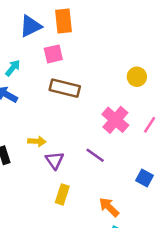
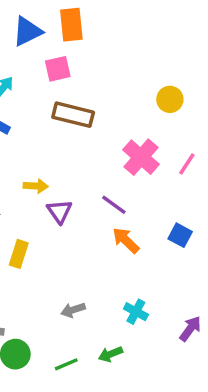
yellow rectangle: (62, 194) -> (19, 254), moved
orange arrow: (109, 207) -> (126, 240), moved

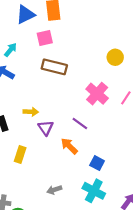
blue square: (180, 235) -> (97, 163), moved
orange arrow: (126, 240) -> (69, 146), moved
cyan cross: (136, 312) -> (94, 191), size x1.5

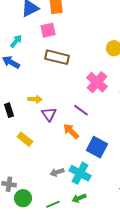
yellow rectangle: (20, 155) -> (25, 139), turned -70
blue square: (97, 163) -> (97, 147), size x1.5
cyan cross: (94, 191) -> (80, 173), moved

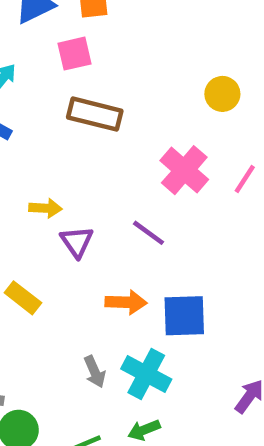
orange arrow: (71, 131) -> (126, 302), moved, turned 138
blue square: (97, 147) -> (184, 316), turned -30
gray arrow: (57, 172) -> (95, 372), turned -96

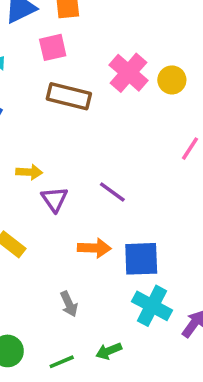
pink cross: (184, 170) -> (129, 73), moved
cyan cross: (146, 374) -> (152, 306), moved

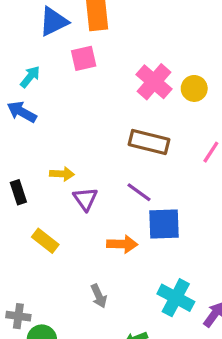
brown rectangle: (69, 96) -> (149, 142), moved
blue square: (141, 259) -> (164, 224), moved

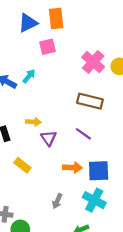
cyan arrow: (30, 77) -> (29, 76), moved
blue square: (164, 224) -> (99, 171), moved
gray arrow: (99, 296) -> (57, 201), turned 48
cyan cross: (176, 298) -> (94, 200), moved

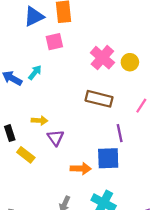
purple line: (83, 134) -> (120, 133), moved, turned 42
yellow rectangle: (22, 165) -> (26, 155), moved
blue square: (99, 171) -> (108, 158), moved

